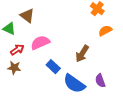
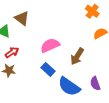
pink semicircle: (40, 43) -> (50, 45), moved

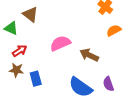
brown arrow: (77, 56) -> (89, 55), turned 84
blue rectangle: (48, 69) -> (36, 79), moved, turned 32

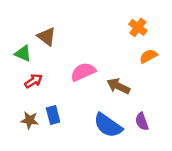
brown star: (16, 70) -> (30, 120), moved

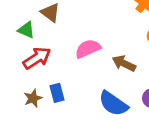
red arrow: (33, 81) -> (37, 58), size x1.5
brown star: (30, 120) -> (33, 98), turned -30

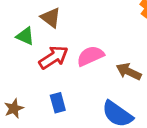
red arrow: (37, 58) -> (54, 57), moved
brown star: (33, 98) -> (14, 108), moved

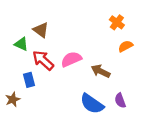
red arrow: (54, 57) -> (43, 60), turned -105
blue rectangle: (58, 103) -> (29, 80), moved

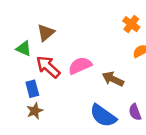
brown triangle: (41, 30) -> (46, 33), turned 42
brown star: (13, 99) -> (35, 111), moved

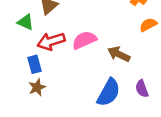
red arrow: (48, 67) -> (51, 41), turned -60
blue semicircle: (103, 116) -> (109, 92), turned -96

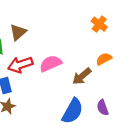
orange semicircle: (148, 25) -> (104, 59), moved
brown arrow: (119, 54) -> (82, 76), turned -66

